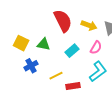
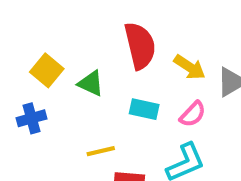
cyan rectangle: (72, 51) -> (144, 109), turned 40
blue cross: (31, 66) -> (32, 118), moved

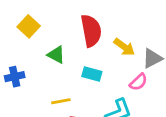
yellow square: (47, 70) -> (29, 26), moved
pink semicircle: (193, 114) -> (138, 82), moved

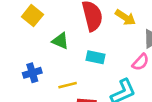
yellow arrow: (124, 47) -> (125, 17), moved
blue cross: (15, 77) -> (32, 73), moved

